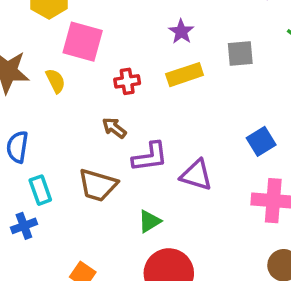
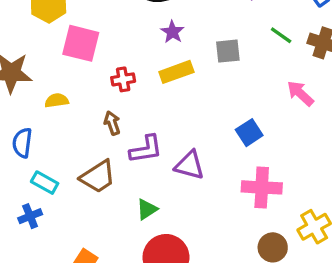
yellow semicircle: (55, 81) -> (57, 101), moved, turned -70
brown arrow: (114, 128) -> (112, 123), turned 35
brown trapezoid: (98, 185) -> (98, 177), turned -48
cyan rectangle: (40, 190) -> (45, 183), turned -40

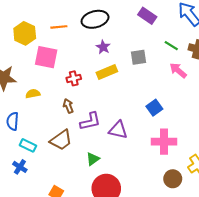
pink arrow: (300, 93) -> (178, 70), moved
blue cross: (30, 216) -> (20, 167), turned -32

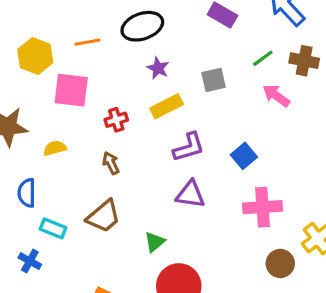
green line: (171, 46) -> (263, 58), turned -64
purple L-shape: (90, 121) -> (189, 147), moved
blue cross: (20, 167) -> (30, 261), moved

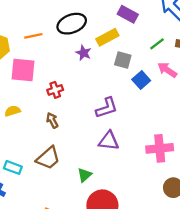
gray square: (214, 80) -> (123, 60), turned 30
yellow rectangle: (167, 106) -> (107, 37), moved
blue square: (244, 156) -> (141, 80), moved

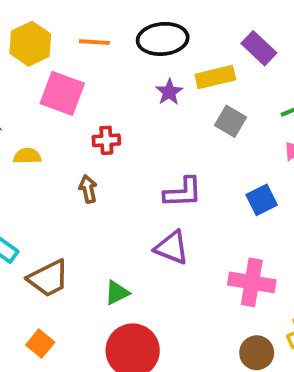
blue square: (141, 80) -> (262, 200), moved
brown trapezoid: (48, 158) -> (48, 278), moved

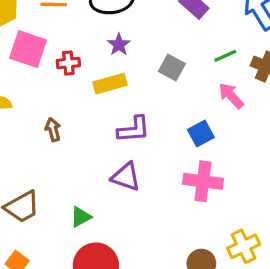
yellow rectangle: (215, 77) -> (110, 84), moved
red cross: (106, 140) -> (68, 63), moved
pink cross: (252, 282) -> (203, 181), moved

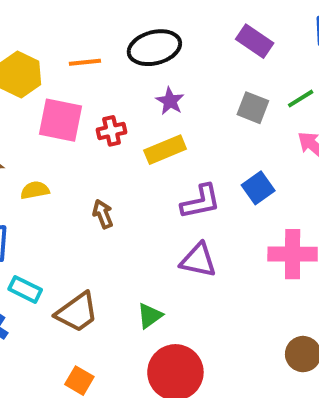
gray square: (172, 68) -> (253, 108), moved
blue square: (201, 133) -> (258, 188), moved

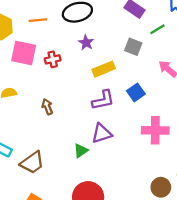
green line: (301, 99) -> (157, 29), moved
yellow rectangle: (165, 150) -> (104, 69), moved
purple triangle: (198, 260) -> (102, 133), turned -30
green triangle: (150, 316) -> (81, 151), moved

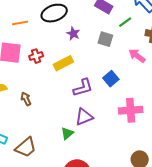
purple star: (86, 43) -> (73, 34), moved
yellow rectangle: (104, 69) -> (63, 63), moved
brown arrow: (47, 107) -> (26, 99), moved

